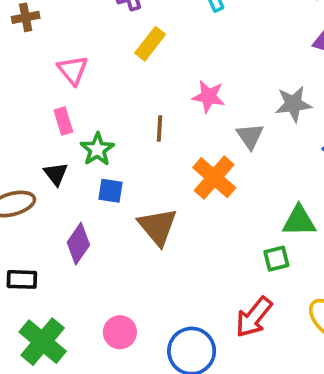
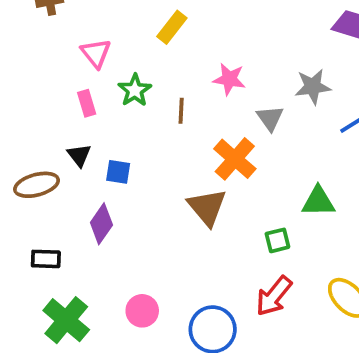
green star: (97, 149) -> (135, 90), moved
blue square: (110, 191) -> (118, 172), moved
brown triangle: (158, 227) -> (207, 207), moved
green square: (276, 259) -> (277, 240), moved

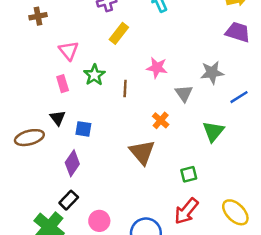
orange cross: (235, 159) -> (161, 120), size x0.6
green triangle: (318, 201) -> (213, 131), moved, turned -50
black rectangle: (46, 259) -> (69, 200), moved, turned -48

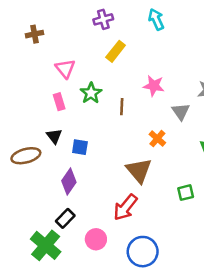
red arrow: (186, 211) -> (125, 207), moved

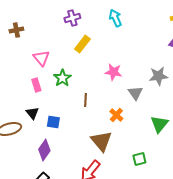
brown line: (122, 107) -> (85, 100), moved

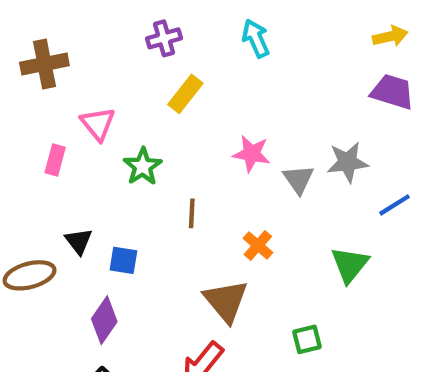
brown cross: (16, 30) -> (44, 64), size x1.5
pink rectangle: (36, 85) -> (55, 160), moved, turned 32
gray triangle: (135, 93) -> (298, 179), moved

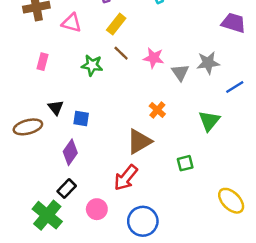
pink triangle: (98, 124) -> (71, 23), moved, turned -35
green star: (143, 166) -> (92, 65), turned -30
brown line: (192, 213) -> (121, 53), moved, turned -49
brown triangle: (226, 301) -> (139, 141), turned 40

